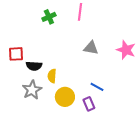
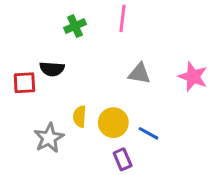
black semicircle: (34, 66) -> (52, 69), moved
yellow circle: (65, 97) -> (113, 123), moved
purple rectangle: (89, 104) -> (123, 159), moved

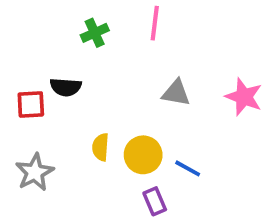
gray star: (49, 138) -> (35, 172), moved

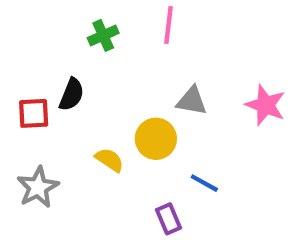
black semicircle: (66, 87) -> (72, 94), turned -72
yellow semicircle: (101, 147) -> (110, 160), turned 120
yellow circle: (143, 155) -> (156, 139), moved

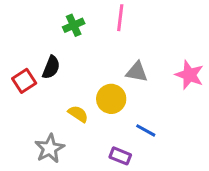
red square: (34, 113) -> (24, 81), turned -30
gray star: (38, 187) -> (50, 148), moved
purple rectangle: (169, 219) -> (120, 156), turned -45

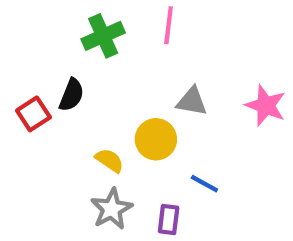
green cross: (74, 25) -> (103, 36), size x1.4
gray star: (50, 148) -> (112, 209), moved
purple rectangle: (120, 156) -> (169, 219), turned 75

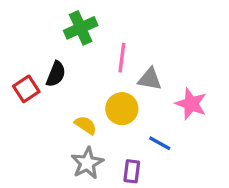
pink line: (169, 25) -> (122, 58), moved
pink star: (266, 106) -> (191, 104), moved

